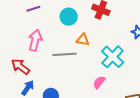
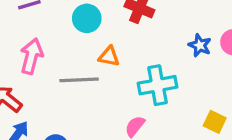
cyan cross: (113, 57) -> (158, 85), turned 35

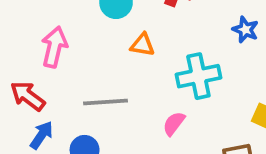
gray line: (79, 80) -> (105, 102), moved

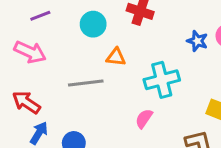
pink arrow: (54, 47) -> (30, 52), moved, turned 104
gray line: (105, 102) -> (86, 83), moved

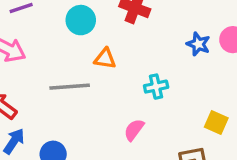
cyan cross: (162, 80) -> (156, 87), size x0.6

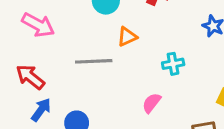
orange triangle: (105, 59) -> (127, 37), turned -35

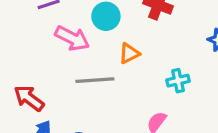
pink arrow: (38, 25) -> (72, 38), moved

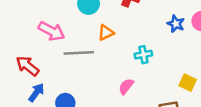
pink arrow: (72, 38) -> (52, 31), moved

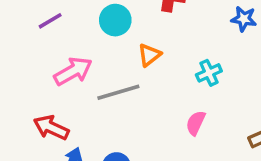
pink arrow: (52, 31) -> (73, 71), turned -44

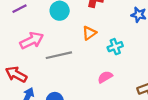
orange triangle: (149, 55) -> (89, 33), moved
pink semicircle: (196, 123) -> (105, 77), turned 32

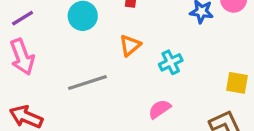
pink arrow: (32, 40) -> (22, 57), moved, turned 100

